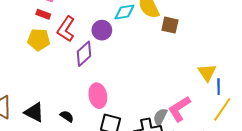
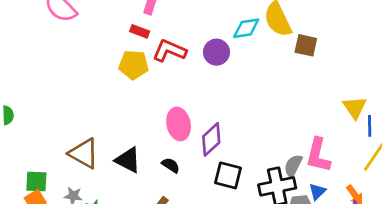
red L-shape: (66, 29) -> (169, 51), turned 80
purple diamond: (84, 54) -> (211, 139), moved
pink ellipse: (98, 96) -> (179, 124), moved
pink L-shape: (179, 109) -> (318, 155), turned -44

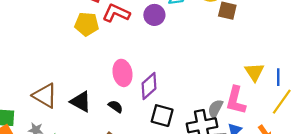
yellow triangle: (355, 107) -> (254, 72), moved

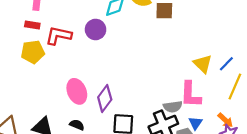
blue line: (278, 77) -> (226, 64), turned 56
gray semicircle: (215, 109) -> (173, 107), turned -114

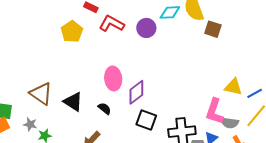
yellow pentagon: (33, 52) -> (72, 32), moved, turned 30
yellow triangle: (203, 64) -> (233, 87), turned -48
gray semicircle: (173, 107) -> (230, 123), moved

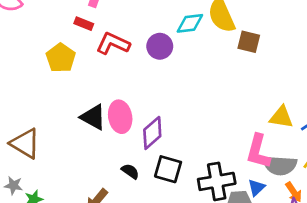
black triangle: (73, 102) -> (93, 117), moved
black semicircle: (105, 109) -> (130, 171), moved
gray semicircle: (230, 123) -> (280, 165), size x1.4

